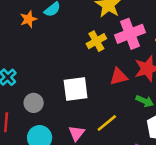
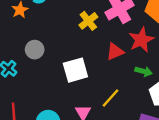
gray circle: (34, 103) -> (35, 50), moved

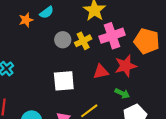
gray circle: (35, 50) -> (63, 40), moved

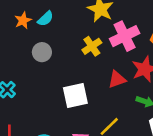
orange star: (26, 20) -> (23, 20), moved
gray circle: (63, 40) -> (42, 52), moved

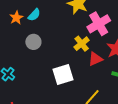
yellow cross: (92, 46) -> (82, 44), moved

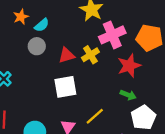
cyan semicircle: (34, 15) -> (42, 25), moved
red triangle: (95, 59) -> (67, 55), moved

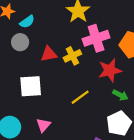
white square: (65, 87) -> (31, 86), moved
green arrow: (128, 95) -> (120, 95), moved
yellow line: (95, 116) -> (80, 97), moved

